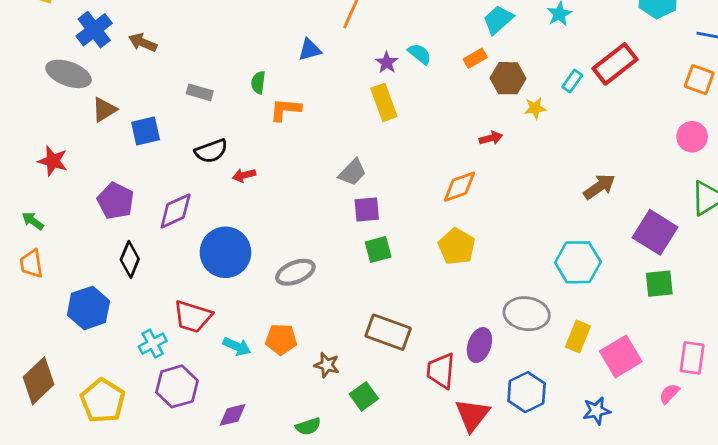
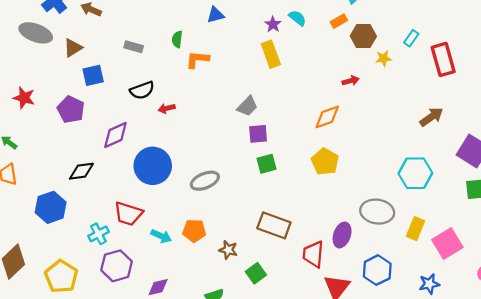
red rectangle: (615, 64) -> (443, 59), moved, turned -68
brown triangle: (104, 110) -> (73, 48), moved
purple pentagon: (116, 201) -> (71, 109), moved
black diamond: (130, 259) -> (81, 171), turned 60

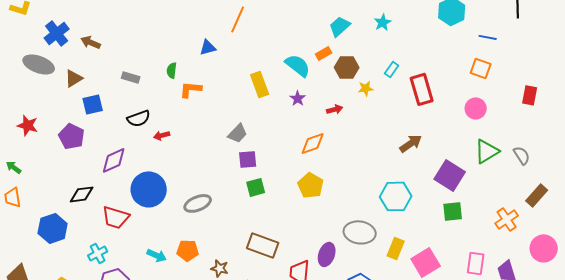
cyan semicircle: (297, 18) -> (298, 65), moved, size x1.5
purple star: (273, 24) -> (298, 98), moved
red trapezoid: (128, 214) -> (116, 217), moved

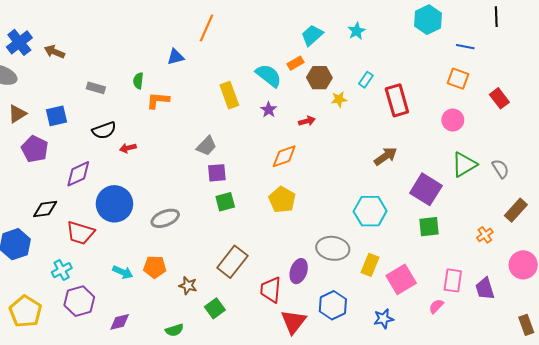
brown triangle: (74, 78) -> (17, 114), moved
red rectangle: (530, 95) -> (499, 98), moved, turned -48
orange cross: (507, 219) -> (485, 235), size x0.7
brown rectangle: (263, 245) -> (232, 262), turned -72

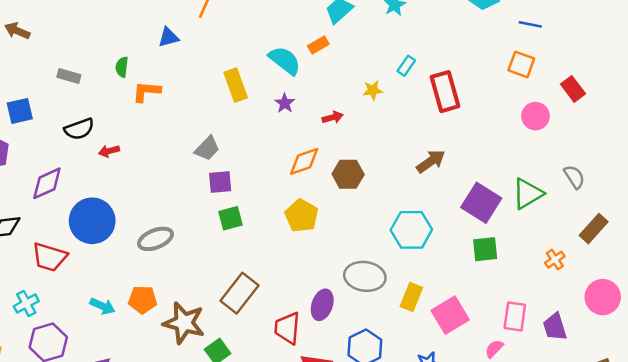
brown hexagon: (319, 78) -> (348, 174), moved
pink circle: (453, 120) -> (535, 116), moved
green triangle: (464, 165) -> (528, 194), moved
brown star: (188, 286) -> (184, 323), size x1.8

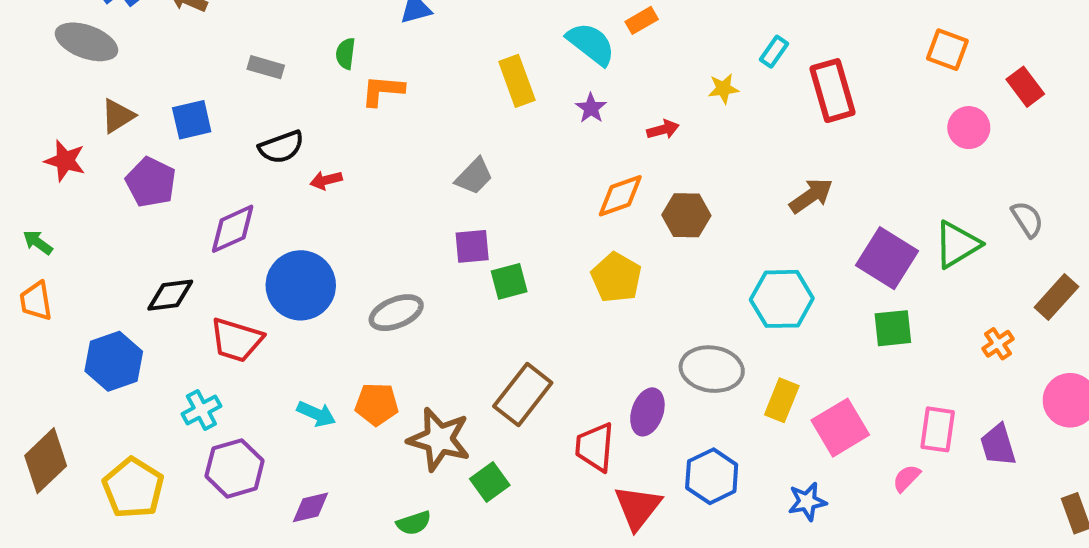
purple square: (220, 182) -> (472, 246), moved

